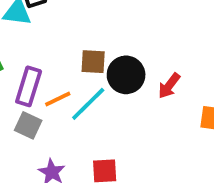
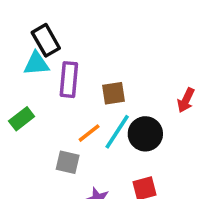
black circle: (126, 75) -> (145, 134), moved
purple rectangle: (29, 86) -> (69, 80), moved

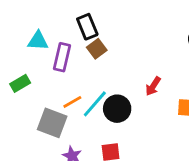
black rectangle: (46, 40) -> (87, 27), moved
brown square: (113, 93) -> (97, 49), moved, turned -36
gray square: (68, 162) -> (52, 123), size x1.5

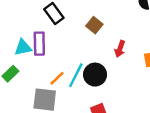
cyan triangle: (38, 41) -> (23, 47), moved
brown square: (97, 49) -> (94, 25), moved

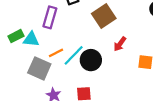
brown square: (94, 25) -> (104, 16), size x1.5
cyan triangle: (23, 47) -> (31, 39), moved

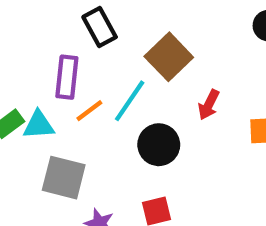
orange line: (56, 53) -> (89, 111), moved
cyan line: (74, 55) -> (130, 101), moved

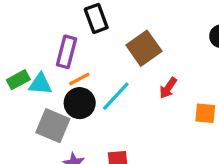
cyan line: (130, 101) -> (116, 96), moved
black circle: (159, 145) -> (80, 103), moved

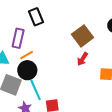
brown square: (144, 48) -> (82, 36), moved
cyan line: (116, 96) -> (36, 90), moved, turned -65

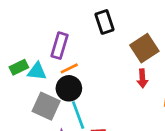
black rectangle: (36, 17) -> (104, 22), moved
red arrow: (82, 59) -> (142, 78), turned -40

